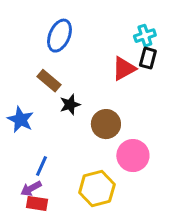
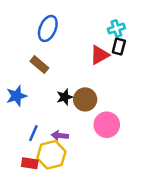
black star: (70, 105) -> (65, 97), moved
blue star: (21, 120) -> (17, 96), turned 30
purple arrow: (31, 188) -> (60, 136), moved, turned 35
yellow hexagon: (97, 188) -> (51, 155), moved

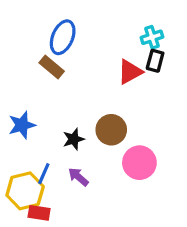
brown rectangle: (39, 65) -> (52, 67), moved
black star: (65, 97) -> (74, 139), moved
purple arrow: (60, 136) -> (78, 177), turned 35
yellow hexagon: (51, 155) -> (25, 191), moved

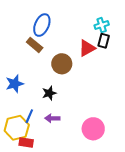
brown circle: (111, 130) -> (62, 64), moved
pink circle: (139, 163) -> (93, 129), moved
purple arrow: (78, 177) -> (52, 118), turned -40

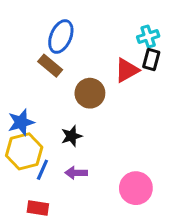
yellow hexagon: (17, 128) -> (24, 151), moved

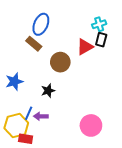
yellow hexagon: (24, 151) -> (16, 125), moved
purple arrow: (76, 173) -> (41, 116), moved

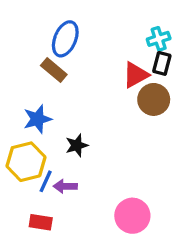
brown circle: (60, 62) -> (154, 99), moved
blue star: (14, 82) -> (37, 119), moved
yellow hexagon: (16, 125) -> (26, 162), moved
pink circle: (91, 125) -> (132, 216), moved

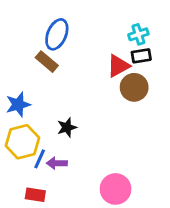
black rectangle: (162, 63) -> (141, 56), turned 66
blue star: (37, 119) -> (18, 105), moved

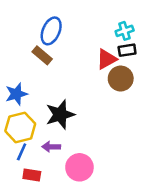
black star: (67, 127) -> (60, 115), size x1.6
blue line: (40, 159) -> (22, 152), moved
pink circle: (116, 189) -> (79, 167), moved

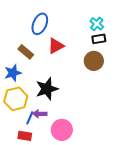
cyan cross: (125, 31) -> (97, 24), turned -32
brown rectangle: (42, 55) -> (26, 52), moved
red triangle: (107, 59) -> (56, 46), moved
blue line: (22, 152) -> (30, 118), moved

